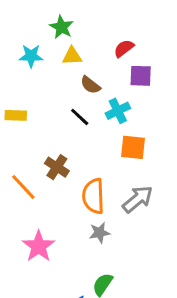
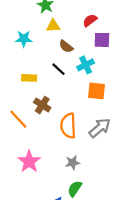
cyan star: (31, 56) -> (24, 39), moved
yellow rectangle: (16, 115) -> (29, 78), moved
gray star: (100, 233) -> (73, 163), moved

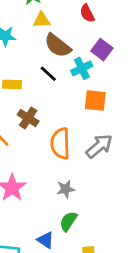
red semicircle: (90, 20) -> (87, 13), turned -80
purple square: (102, 40) -> (102, 50), moved, turned 35
brown semicircle: (66, 46) -> (58, 46), size x1.5

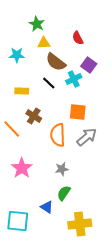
orange square: (95, 101) -> (78, 112), moved

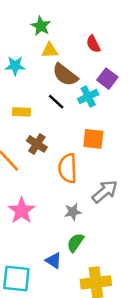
gray arrow: (87, 137) -> (105, 191), moved

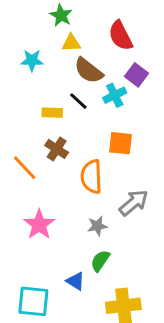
red semicircle: (93, 44) -> (121, 36), size x1.5
yellow rectangle: (22, 112) -> (52, 113), moved

